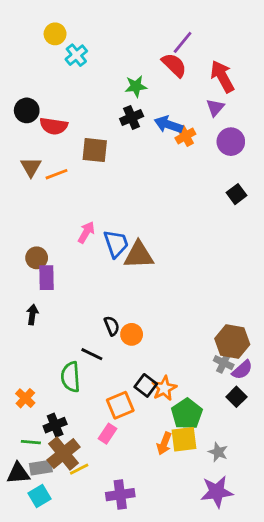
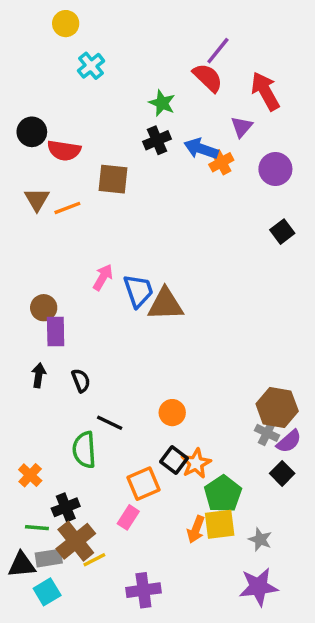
yellow circle: (55, 34) -> (66, 24), moved
green star: (136, 86) -> (162, 103), turned 30
purple triangle: (215, 108) -> (242, 127), moved
black semicircle: (112, 326) -> (81, 380), moved
orange circle: (132, 334) -> (172, 413), moved

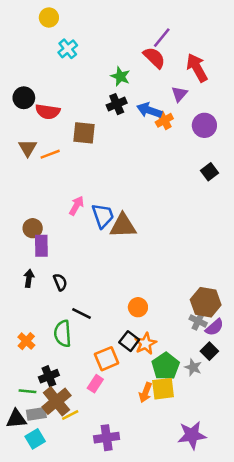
orange circle: (172, 413) -> (138, 307), moved
orange cross: (30, 475) -> (26, 341), moved
gray star: (260, 539) -> (193, 367), moved

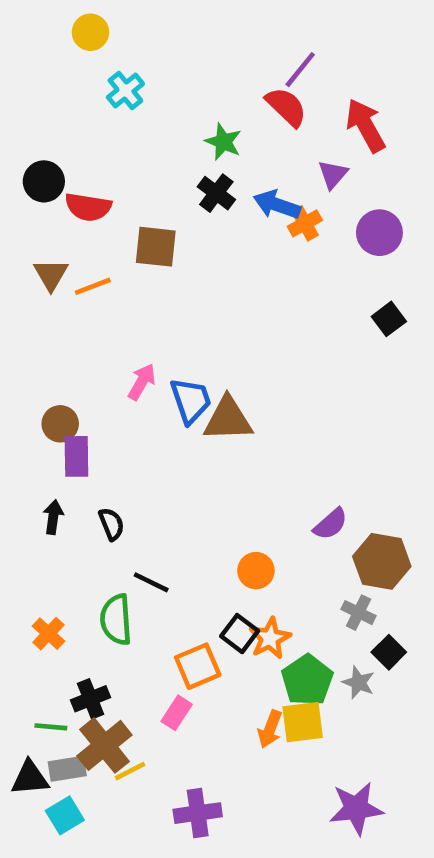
black cross: (117, 104) -> (216, 193), turned -30
gray cross: (198, 321) -> (358, 613), moved
purple semicircle: (214, 327) -> (331, 524), moved

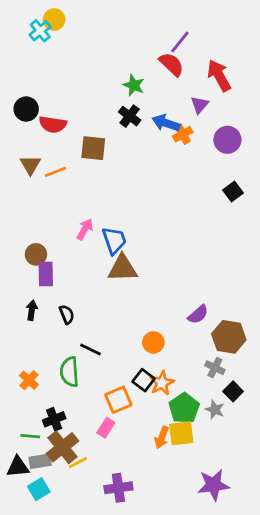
cyan cross: (125, 91) -> (40, 31), moved
brown triangle: (228, 419) -> (123, 268), moved

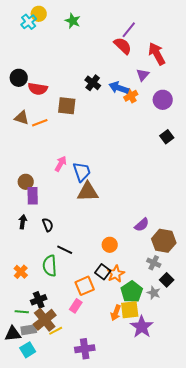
green star: (134, 85) -> (73, 21), moved
brown triangle: (30, 165) -> (22, 118), turned -42
purple star: (213, 485) -> (142, 327), moved, turned -30

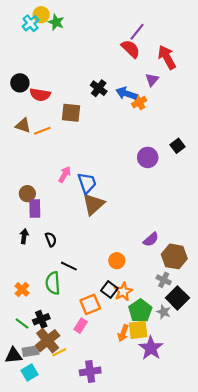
green star: (73, 21) -> (56, 22), moved
purple circle: (163, 100) -> (148, 157), moved
brown triangle: (88, 192) -> (93, 204), turned -40
black square: (167, 280) -> (177, 298), size x1.5
green line: (22, 312) -> (22, 324), moved, turned 32

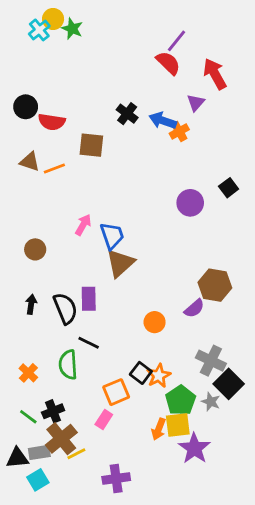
purple rectangle: (35, 209) -> (89, 299), moved
black semicircle: (51, 239) -> (65, 308), size x1.6
brown hexagon: (174, 256) -> (215, 285), moved
orange circle: (117, 261) -> (155, 322), moved
gray cross: (164, 280) -> (211, 361), size x1.5

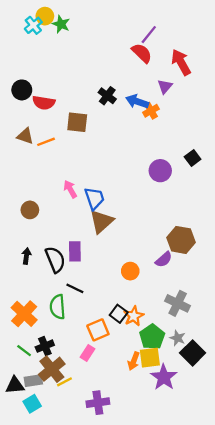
pink arrow: (83, 225) -> (70, 189), turned -60
orange cross: (28, 373) -> (24, 314), size x1.6
black square: (229, 384) -> (193, 353), moved

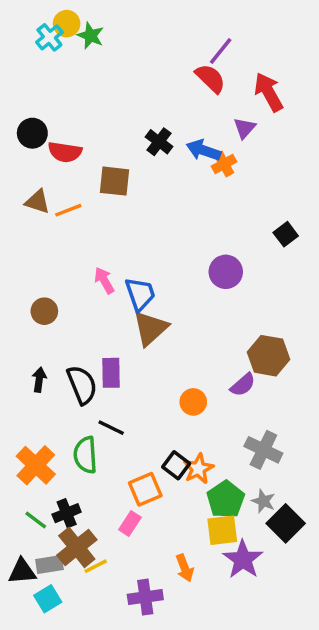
purple circle: (160, 171) -> (226, 272), moved
orange arrow: (134, 361) -> (185, 568), moved, turned -42

